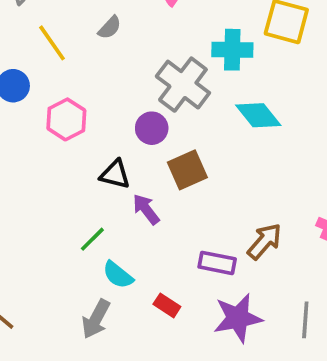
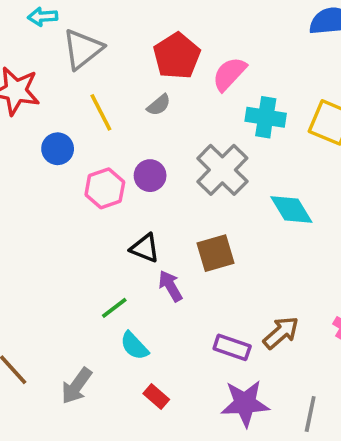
cyan cross: (232, 50) -> (266, 117), moved
purple circle: (152, 128) -> (150, 176), moved
red rectangle: (167, 305) -> (156, 396), moved
gray arrow: (96, 319) -> (77, 386), moved

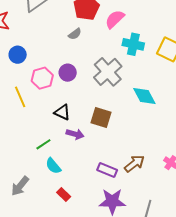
yellow line: (101, 112) -> (20, 97), moved
brown square: (215, 253) -> (101, 118), turned 30
purple arrow: (170, 286) -> (75, 134), turned 132

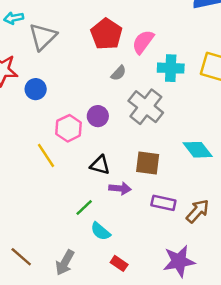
gray semicircle: (75, 34) -> (118, 73), moved
blue circle: (18, 55) -> (36, 89), moved
cyan diamond: (144, 96) -> (198, 150), moved
purple rectangle: (107, 170) -> (163, 203), moved

